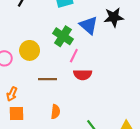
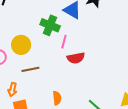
brown line: (47, 79) -> (30, 69), moved

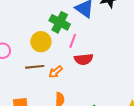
yellow circle: (21, 45) -> (41, 42), moved
orange arrow: (12, 89) -> (56, 72), moved, turned 32

